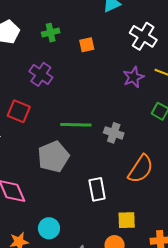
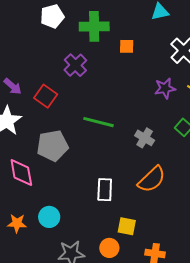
green cross: (51, 33) -> (94, 26), size x1.6
gray cross: (114, 133) -> (145, 138), moved
gray pentagon: (53, 157) -> (53, 146), moved

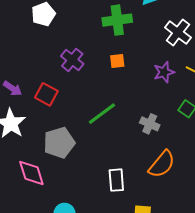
green cross: (94, 26) -> (117, 20), moved
orange square: (127, 46) -> (117, 61), moved
green line: (98, 122) -> (102, 114), turned -44

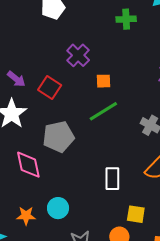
green cross: (117, 20) -> (126, 19), size x0.7
orange square: (117, 61) -> (104, 81), moved

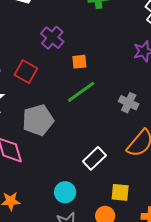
white rectangle: (112, 179) -> (94, 158), turned 50
cyan circle: (58, 208) -> (65, 192), moved

